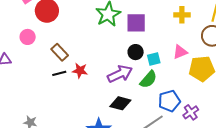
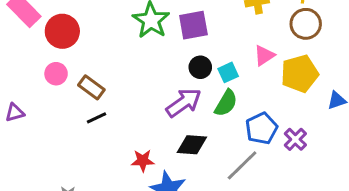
pink circle: (28, 37) -> (56, 74), moved
red star: (80, 71) -> (143, 161), moved

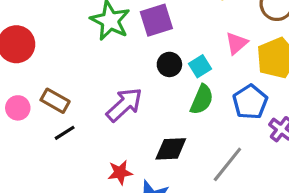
pink circle: (56, 74) -> (18, 108), moved
purple arrow: (184, 103) -> (124, 105), moved
blue pentagon: (262, 128) -> (250, 102), moved

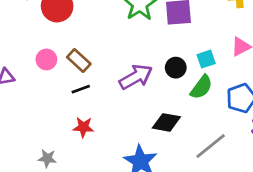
black circle: (169, 64) -> (176, 68), moved
red star: (120, 172) -> (83, 127), moved

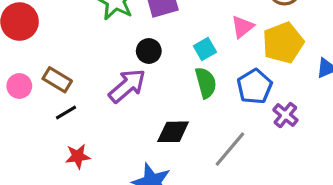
black circle: (176, 68) -> (149, 51), moved
green semicircle: (201, 87) -> (206, 83), turned -40

